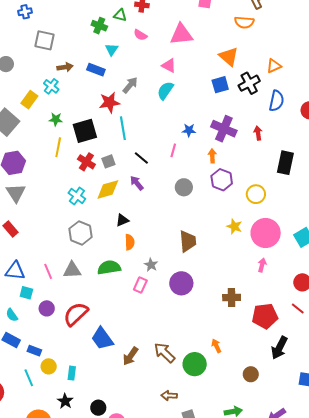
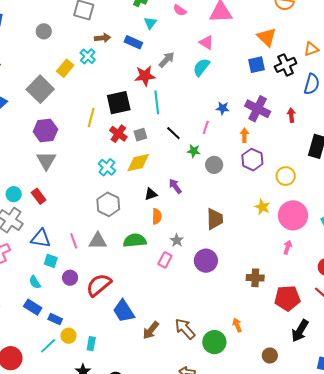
green star: (56, 119) -> (194, 151), moved
purple arrow: (137, 183) -> (175, 186), moved
cyan line: (29, 378) -> (48, 346), turned 66

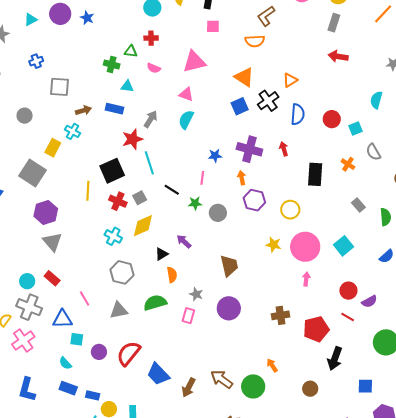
cyan triangle: (150, 23) -> (127, 86), turned -48
pink line: (74, 241) -> (85, 299), moved

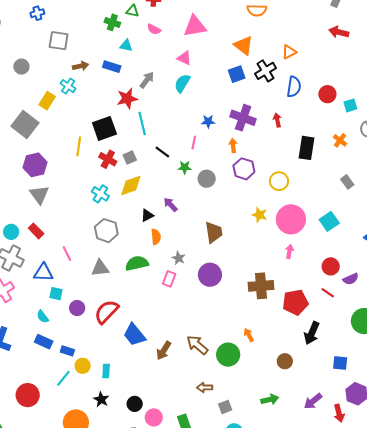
brown cross: (281, 315) -> (261, 286), size x1.4

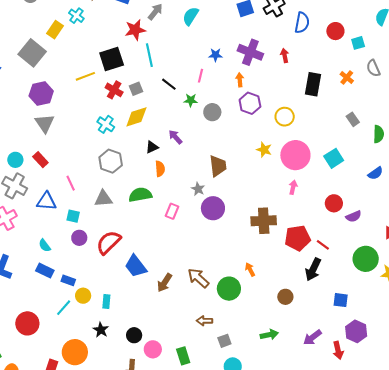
yellow line: (79, 146) -> (85, 76), turned 60
gray star: (179, 258) -> (198, 189), moved
red line: (328, 293) -> (323, 245), moved
cyan square: (56, 294) -> (73, 216), moved

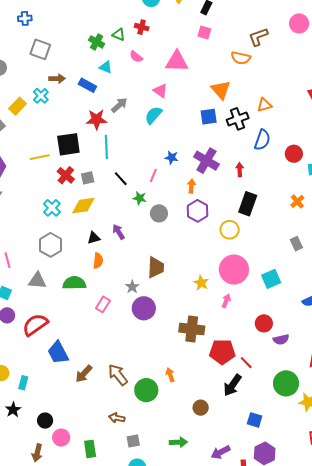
black rectangle: (313, 84) -> (248, 204), moved
yellow star: (264, 150) -> (201, 283), moved

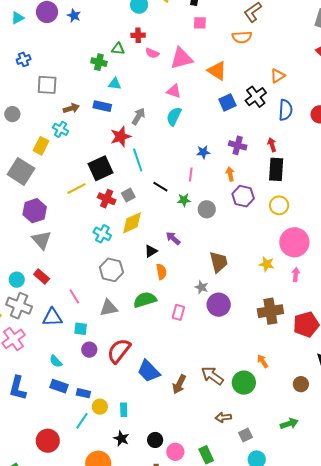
pink semicircle: (136, 57) -> (152, 53), moved
orange triangle: (221, 90) -> (217, 71), moved
purple cross: (206, 161) -> (238, 145), size x0.7
black rectangle: (248, 204) -> (276, 169), moved

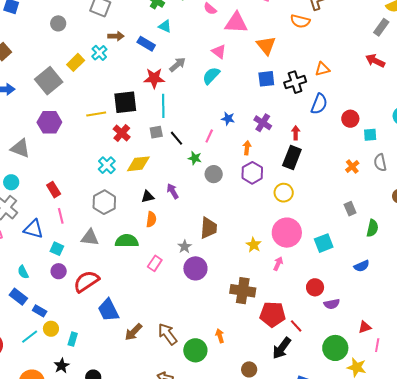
gray square: (128, 195) -> (156, 132), moved
gray triangle: (42, 240) -> (20, 148), moved, turned -45
red rectangle: (42, 276) -> (54, 190), moved

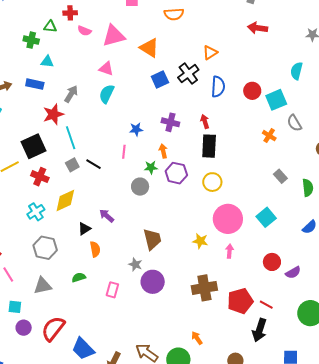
cyan square: (370, 135) -> (276, 100), size x1.5
green star: (195, 158) -> (151, 167), moved
cyan cross: (107, 165) -> (36, 212), turned 30
green semicircle: (127, 241) -> (79, 277), size x0.6

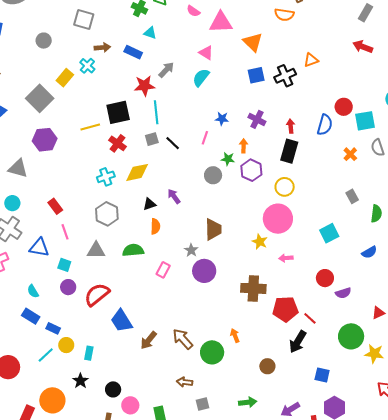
blue semicircle: (218, 87) -> (325, 125), moved
pink circle: (228, 219) -> (278, 219), moved
pink arrow: (229, 251) -> (286, 258), turned -112
green semicircle: (79, 277) -> (133, 250), size x1.5

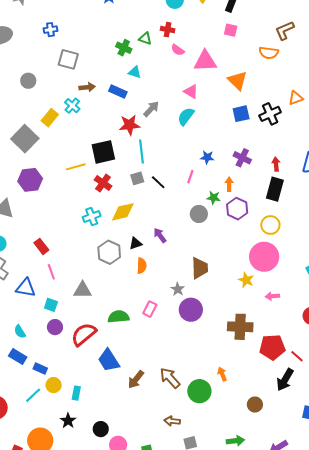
gray hexagon: (107, 214) -> (109, 252), moved
green semicircle: (133, 250) -> (118, 317), moved

